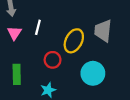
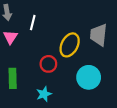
white line: (38, 27) -> (33, 23), moved

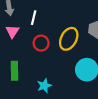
red circle: (48, 64) -> (41, 43), moved

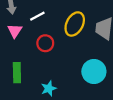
white line: (34, 18) -> (37, 16), turned 48
yellow ellipse: (69, 39) -> (75, 24), moved

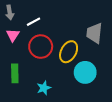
yellow ellipse: (75, 24) -> (69, 52), moved
red circle: (45, 43) -> (41, 47), size x1.5

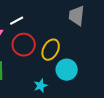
gray trapezoid: (94, 33) -> (77, 16), moved
cyan star: (44, 88) -> (41, 86), moved

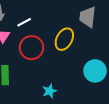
yellow ellipse: (51, 50) -> (64, 39), moved
cyan circle: (67, 70) -> (95, 71), moved

